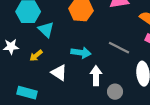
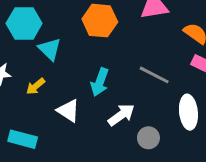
cyan arrow: (81, 53) -> (100, 82), turned 102
white arrow: (96, 76) -> (121, 115), turned 54

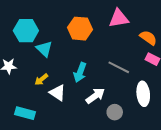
yellow arrow: (35, 86) -> (41, 80), moved

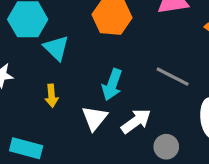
yellow arrow: (41, 80) -> (52, 96), turned -56
white triangle: (58, 93) -> (95, 118), moved, turned 36

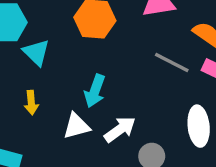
gray line: (173, 77) -> (172, 62), moved
white triangle: (95, 118) -> (76, 126), turned 36

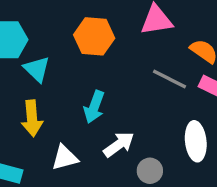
yellow arrow: (31, 103) -> (32, 118), size x1.5
white triangle: (76, 126) -> (65, 158), moved

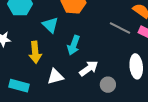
cyan triangle: (37, 69) -> (50, 25), moved

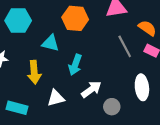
cyan triangle: (50, 25) -> (50, 43), turned -30
gray line: (120, 28) -> (125, 46), turned 35

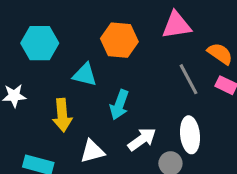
white ellipse: (142, 87) -> (190, 135), moved

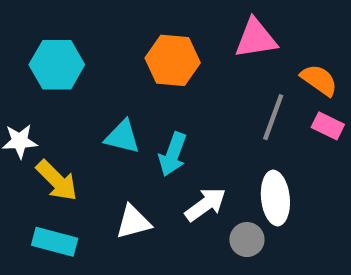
cyan triangle: (85, 75) -> (122, 137), moved
gray line: (189, 79) -> (273, 117), turned 48
yellow arrow: (62, 115) -> (57, 181), moved, turned -40

